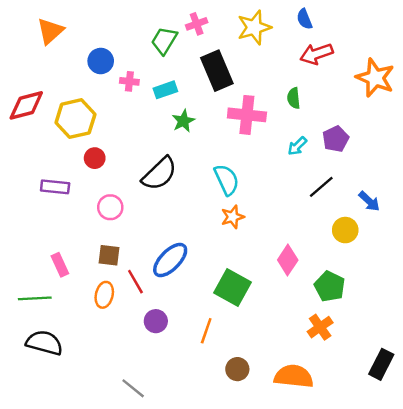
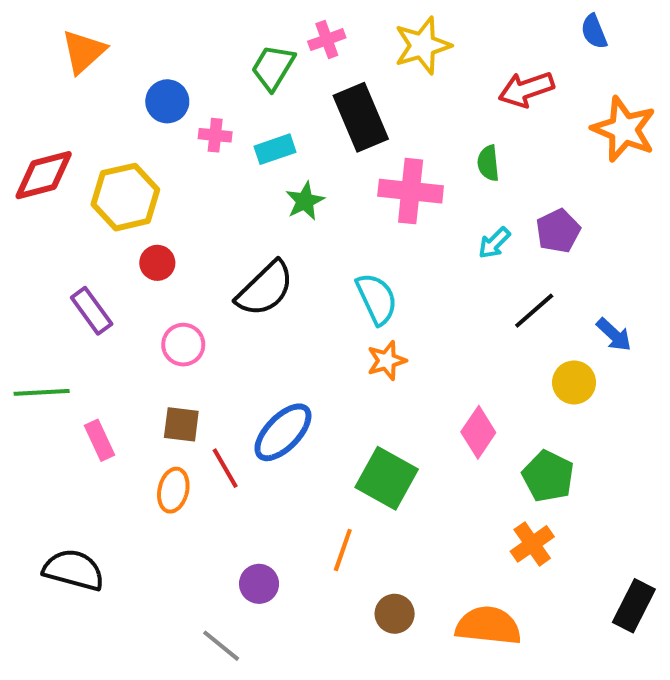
blue semicircle: (304, 19) -> (594, 32), moved
purple rectangle: (55, 187) -> (92, 311), turned 48
green line: (35, 298) -> (42, 392), moved
purple circle: (156, 321) -> (259, 584), moved

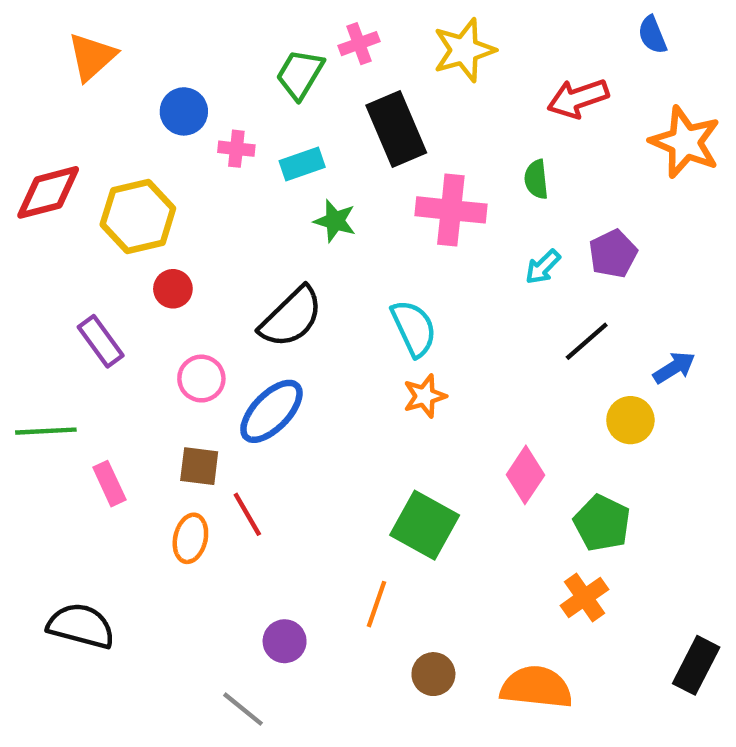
green star: (305, 201) -> (335, 221), turned -30
blue arrow: (614, 335) -> (674, 368), turned -75
blue ellipse: (283, 432) -> (271, 411), moved

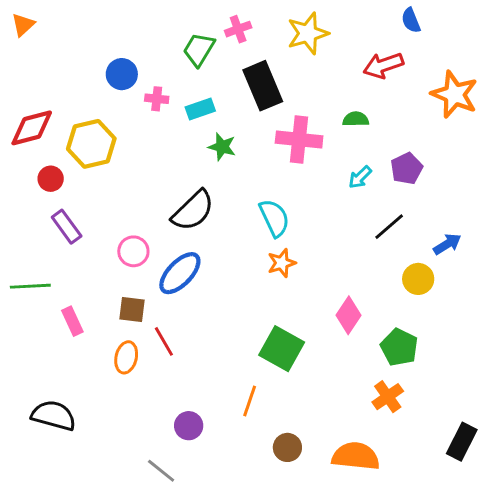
blue semicircle: (652, 35) -> (411, 20), moved
orange triangle: (92, 57) -> (23, 25), moved, size x0.7
green semicircle: (536, 179) -> (356, 119), turned 95
red circle: (173, 289) -> (51, 179), moved

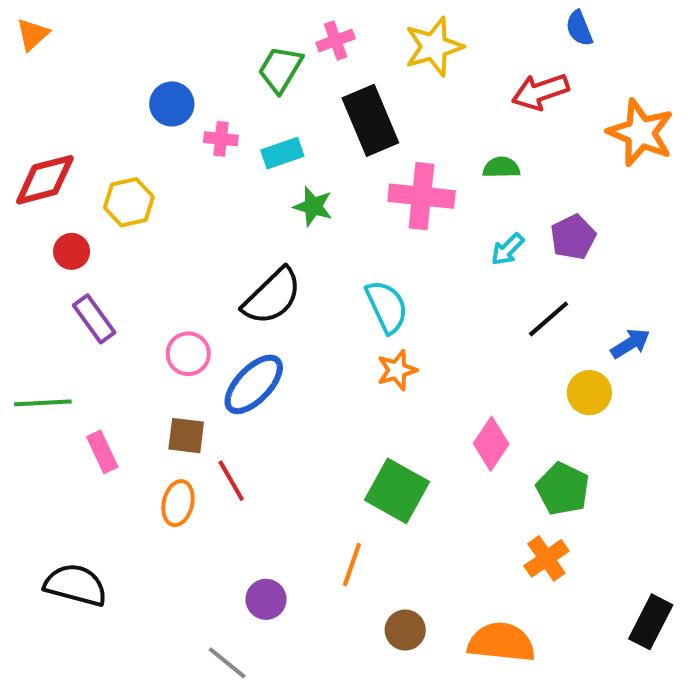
yellow hexagon: (91, 144) -> (129, 202), size x0.7

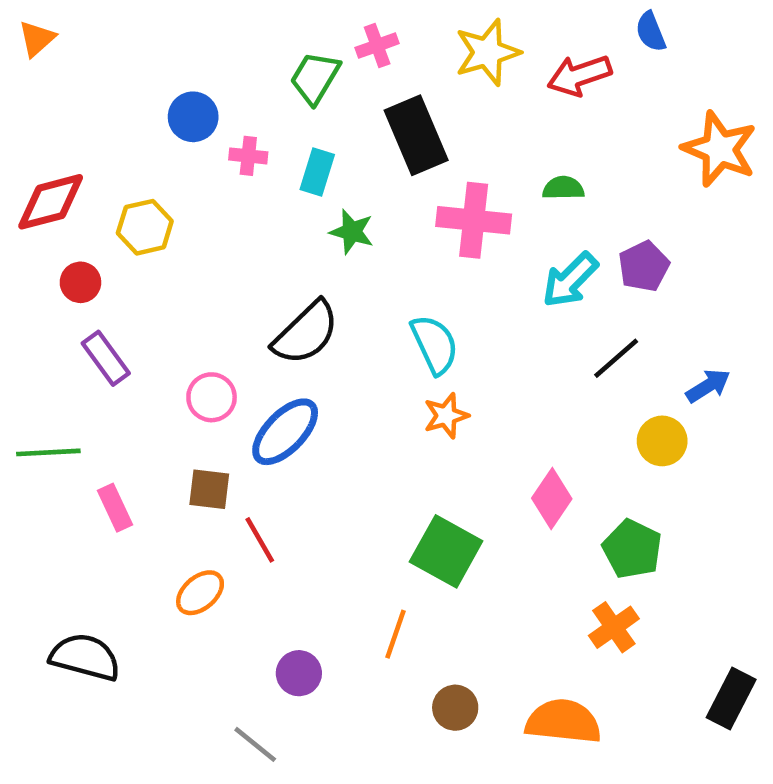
red arrow: (540, 92) -> (579, 75), moved
cyan rectangle: (282, 153) -> (317, 172), turned -54
cyan arrow: (508, 249) -> (570, 280), size x1.5
orange ellipse: (178, 503) -> (200, 593), moved, turned 36

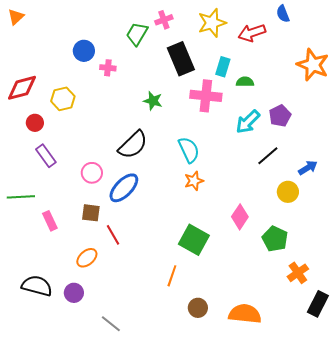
cyan rectangle: (317, 172) -> (223, 67), moved
orange cross: (614, 627) -> (298, 273), moved
purple circle: (299, 673) -> (74, 293), moved

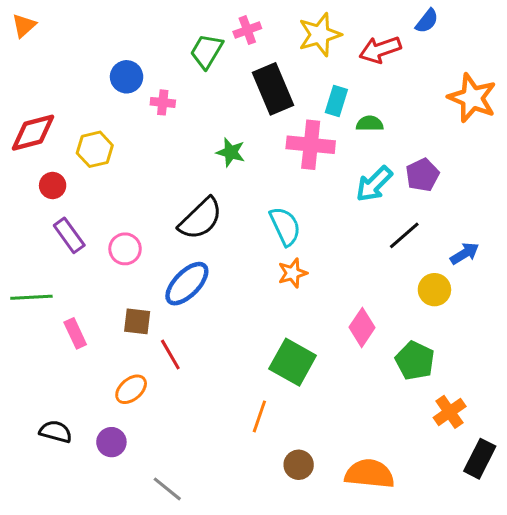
blue semicircle: (283, 14) -> (427, 21), turned -120
pink circle: (92, 173) -> (125, 249), moved
black semicircle: (37, 286) -> (56, 432), size x0.7

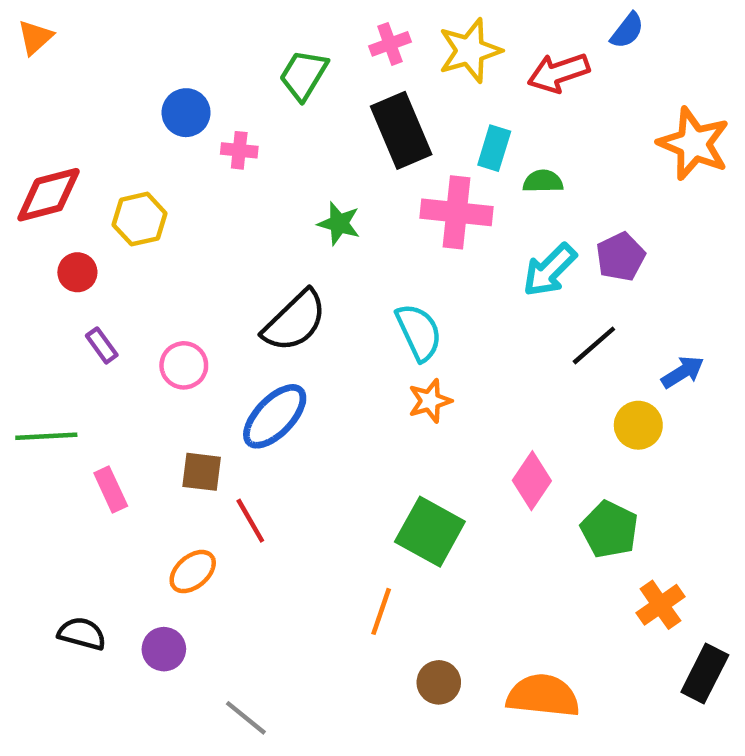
pink cross: (247, 30) -> (390, 44), moved
purple rectangle: (69, 235) -> (102, 345), size x0.7

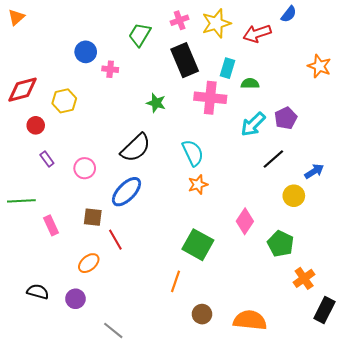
orange star: (694, 144) -> (319, 66), size x0.7

